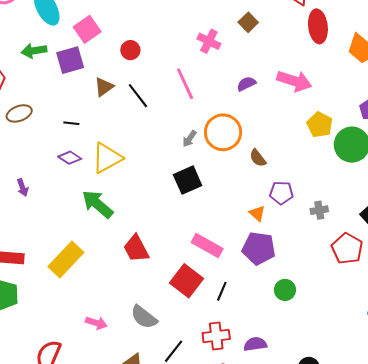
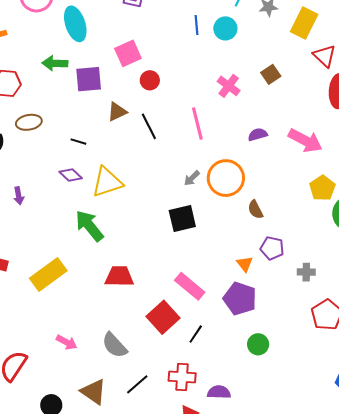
pink square: (87, 29) -> (128, 53), moved
red trapezoid: (136, 249) -> (119, 276), turned 108

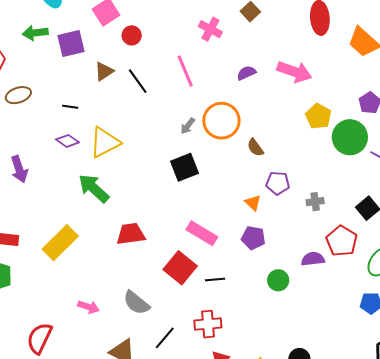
purple arrow: (19, 196) -> (19, 169), size x1.5
purple pentagon: (240, 299) -> (253, 238), size x0.7
black line: (196, 334) -> (215, 279), turned 60
purple semicircle: (219, 392) -> (313, 259), moved

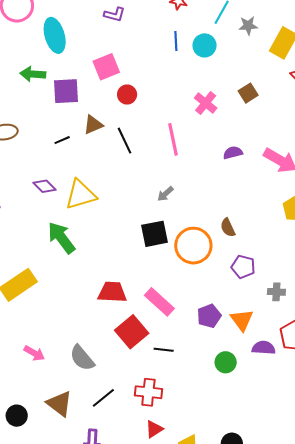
black line: (70, 107) -> (62, 140), moved, turned -42
orange circle: (221, 121) -> (193, 246), moved
orange triangle: (253, 203) -> (242, 320), moved, size x1.4
red trapezoid: (131, 234) -> (112, 292), moved
purple pentagon: (253, 238) -> (209, 316), turned 30

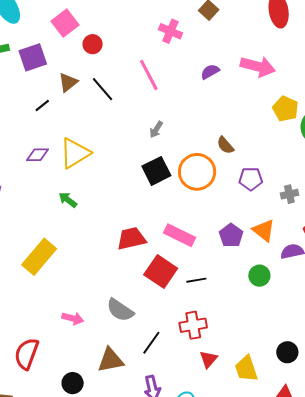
purple diamond: (44, 186) -> (38, 155), turned -30
green arrow: (61, 238) -> (68, 200), size x0.6
brown triangle: (59, 404) -> (111, 360), turned -32

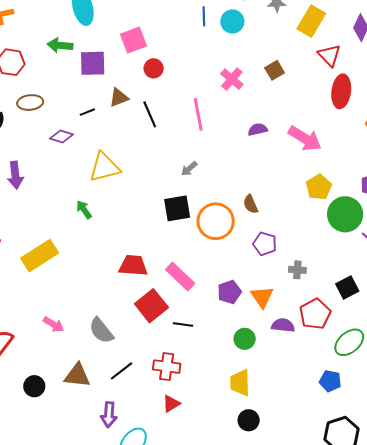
purple diamond: (38, 155) -> (61, 137), moved
yellow trapezoid: (246, 369) -> (240, 383), moved

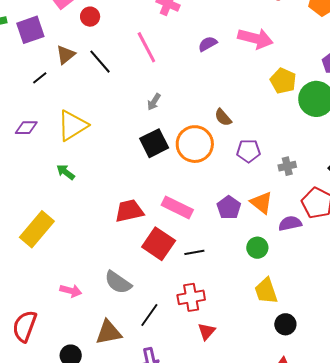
purple diamond: (61, 137) -> (26, 128), moved

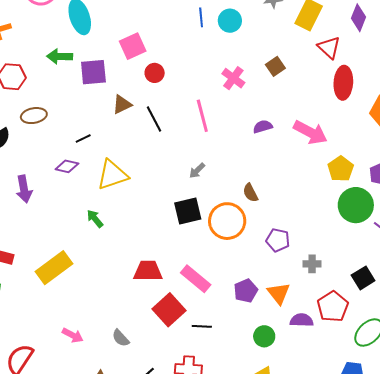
black line: (40, 78) -> (83, 138), moved
yellow pentagon: (283, 81) -> (341, 169), moved
brown semicircle: (223, 117) -> (250, 193), moved
gray semicircle: (118, 282) -> (121, 338), size x0.7

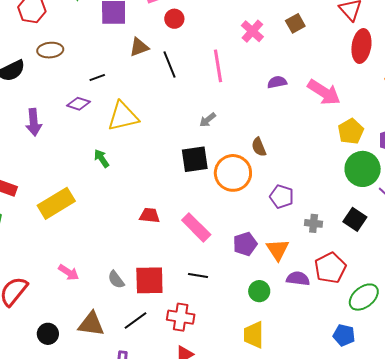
red trapezoid: (148, 271) -> (150, 215), size x0.7
black square: (363, 278) -> (355, 219), moved, turned -30
red square: (169, 310) -> (149, 280), moved, turned 36

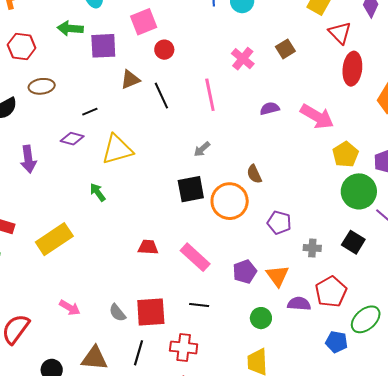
black line: (135, 321) -> (139, 353), turned -35
blue pentagon: (344, 335) -> (337, 342), moved

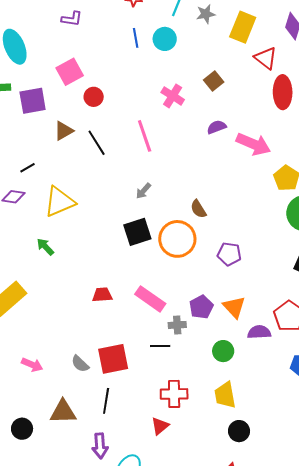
purple semicircle: (270, 108) -> (217, 127), moved
gray cross: (312, 248) -> (177, 325), moved
red cross: (184, 347) -> (174, 394), moved

